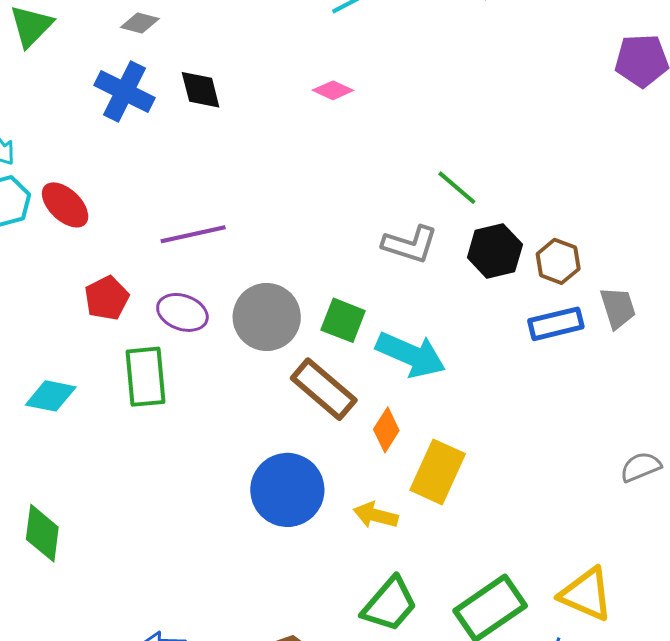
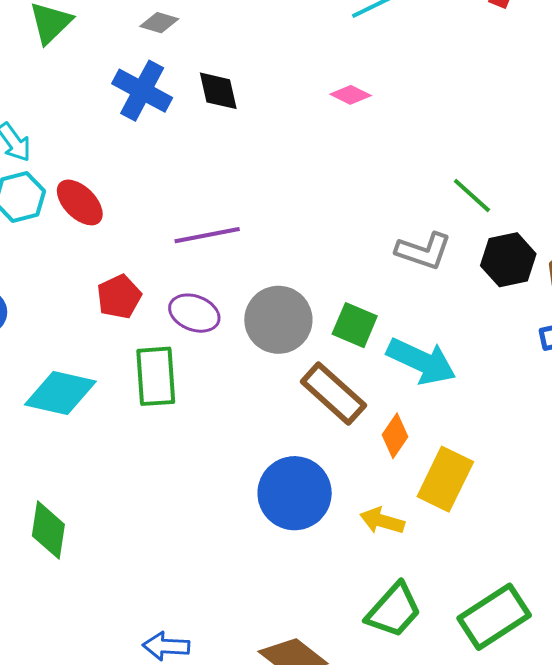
cyan diamond: (51, 396) -> (60, 393), size x1.4

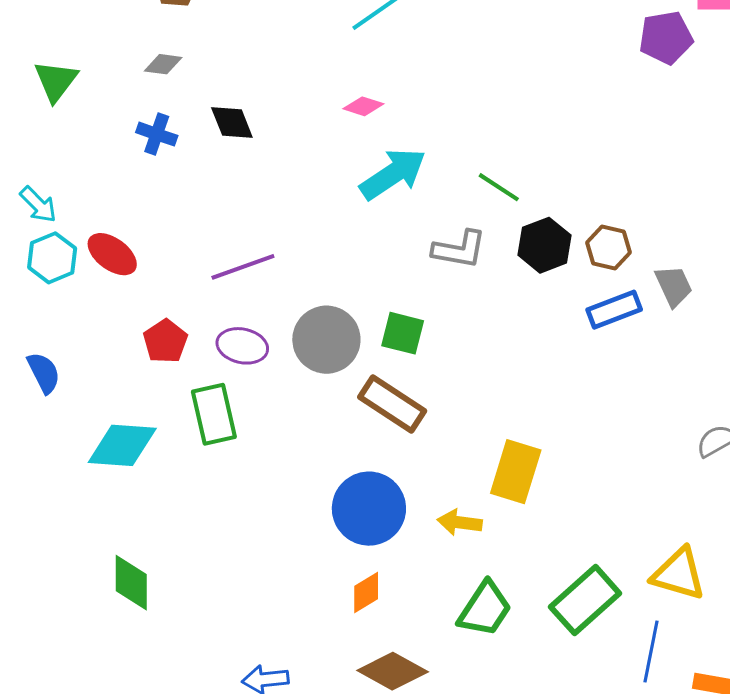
blue cross: (142, 91) -> (157, 134), size x0.7
cyan arrow: (421, 361) -> (393, 174), moved, turned -50
orange diamond: (395, 436) -> (366, 593), moved, turned 33

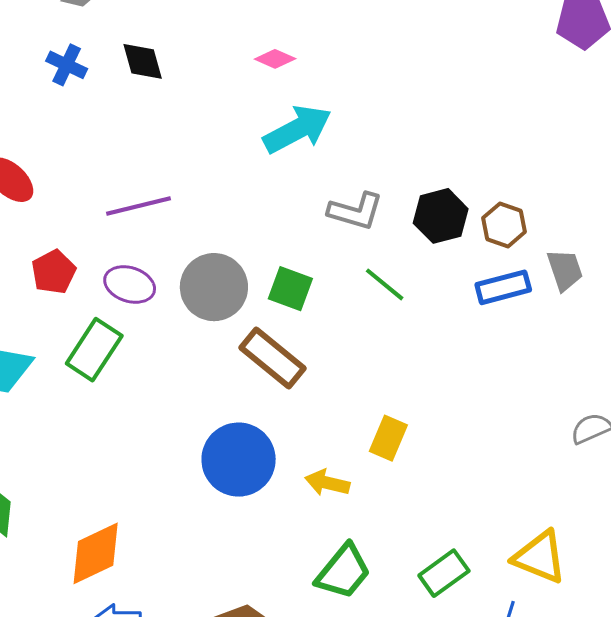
green line: (499, 187) -> (385, 284), moved
green rectangle: (214, 414) -> (94, 350), turned 40
yellow rectangle: (516, 472) -> (388, 438), size x0.7
orange diamond: (366, 593) -> (96, 553), moved, size x1.6
green rectangle: (585, 600) -> (444, 573), size x0.7

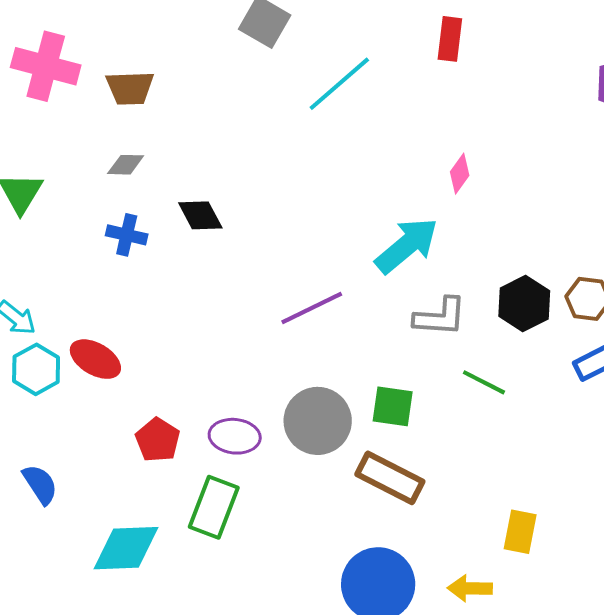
pink diamond: (275, 59) -> (460, 174), moved, turned -66
cyan arrow: (297, 129) -> (407, 245), moved
purple line: (139, 206) -> (312, 308), moved

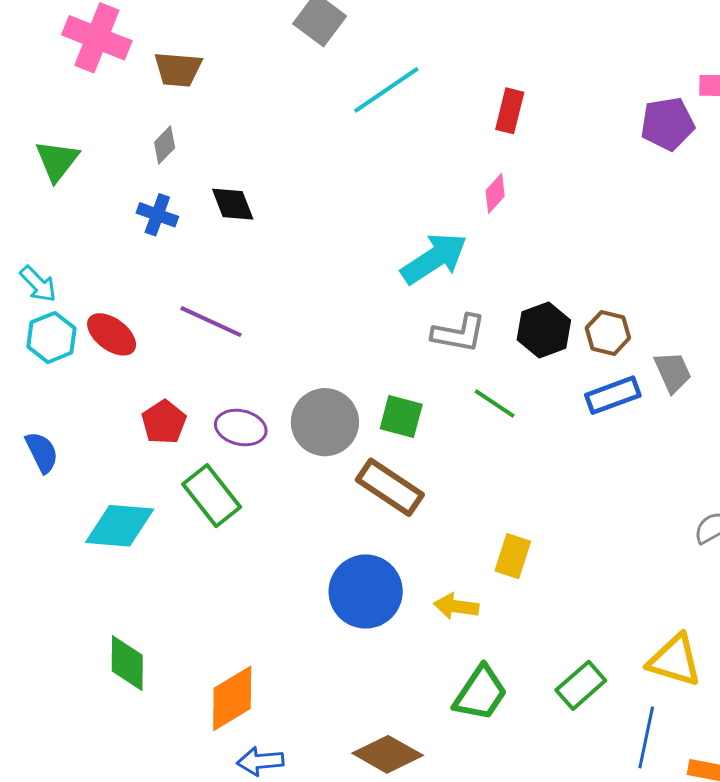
red rectangle: (450, 39) -> (510, 111), moved
gray diamond: (126, 165) -> (165, 145), turned -54
purple line: (312, 308) -> (211, 322), moved, turned 44
green rectangle: (214, 507) -> (212, 496), turned -66

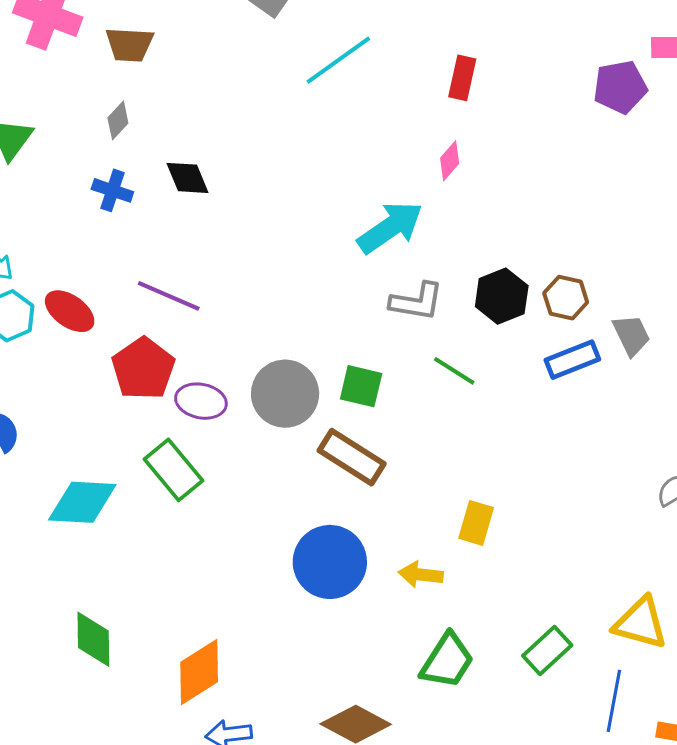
red pentagon: (164, 422) -> (143, 369), moved, size x1.4

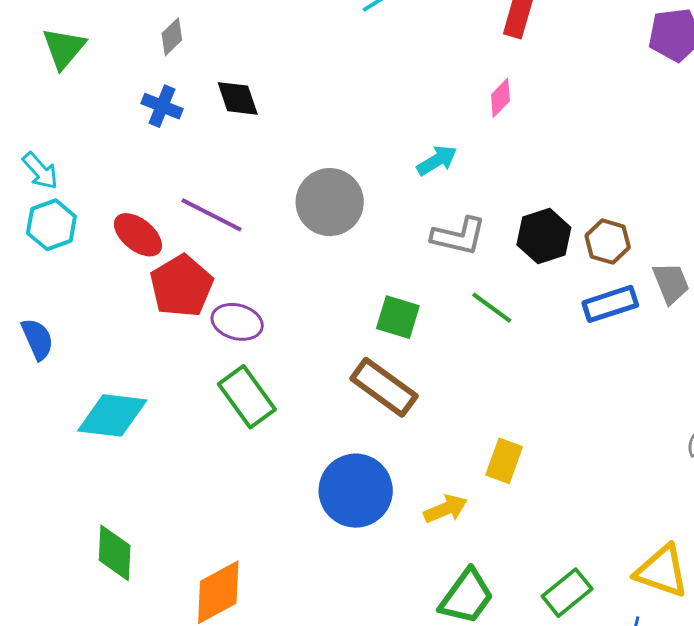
cyan arrow: (390, 227) -> (437, 160), size x0.6
red ellipse: (70, 311) -> (138, 235), moved
gray circle: (285, 394) -> (330, 202), moved
green rectangle: (174, 470) -> (247, 397), moved
yellow arrow: (421, 575) -> (446, 509), turned 147

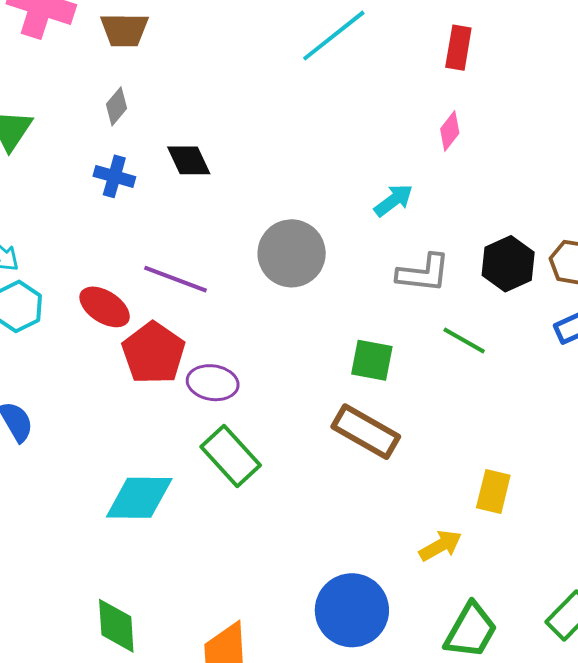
cyan diamond: (112, 415) -> (139, 498), moved
blue circle: (356, 491) -> (352, 610), moved

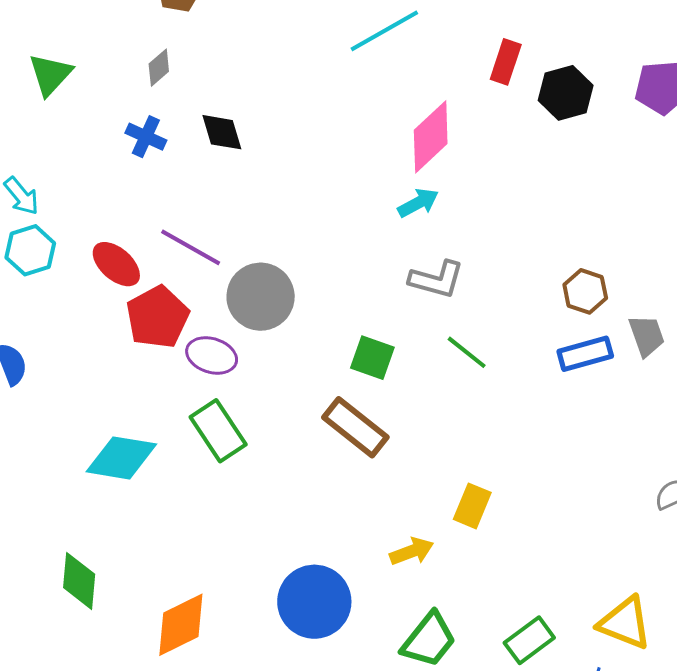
pink diamond: (450, 131) -> (431, 137), moved, size x1.8
gray circle: (292, 253) -> (261, 297), moved
black hexagon: (508, 264) -> (566, 93), moved

